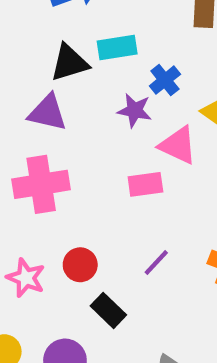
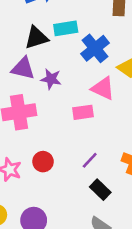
blue cross: (165, 80) -> (95, 48), size x1.5
purple star: (135, 110) -> (51, 79), moved
black rectangle: (108, 310) -> (100, 190), moved

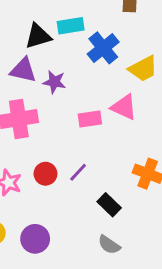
pink triangle: (103, 88) -> (124, 107), moved
purple line: (90, 160) -> (78, 172), moved

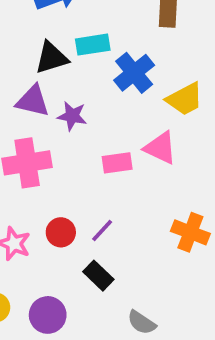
black rectangle: (109, 205) -> (98, 276), moved

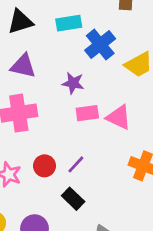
black triangle: (51, 58) -> (20, 22), moved
purple star: (72, 116) -> (73, 83), moved
pink triangle: (160, 148) -> (119, 117), moved

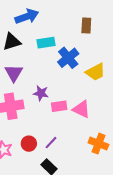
purple triangle: (23, 66) -> (14, 73), turned 48
purple star: (73, 83) -> (41, 93), moved

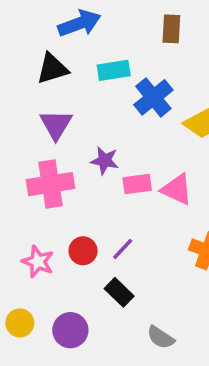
brown rectangle: (86, 26) -> (171, 29), moved

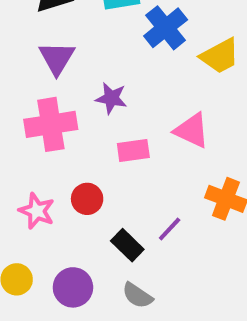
pink rectangle: (137, 184) -> (133, 151), moved
purple line: (123, 249) -> (170, 229), moved
gray semicircle: (161, 337) -> (137, 295), moved

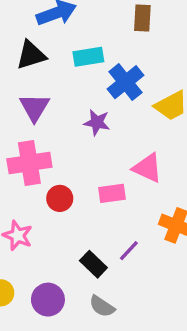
purple star: (111, 98) -> (97, 123), moved
pink rectangle: (133, 151) -> (112, 193), moved
red circle: (87, 199) -> (60, 198), moved

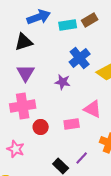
brown rectangle: (142, 18) -> (90, 20), turned 56
cyan rectangle: (88, 57) -> (68, 25), moved

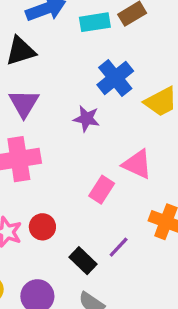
pink rectangle: (72, 124) -> (102, 190), turned -49
red circle: (41, 127) -> (42, 227), moved

